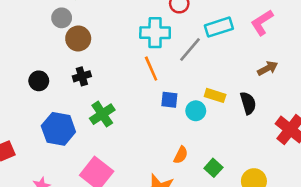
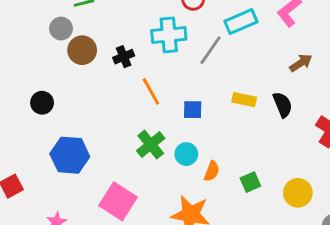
orange line: (151, 69) -> (151, 91), moved
black cross: (82, 76) -> (124, 57), moved
cyan circle: (196, 111) -> (186, 154), moved
green cross: (102, 114) -> (151, 145), moved
green square: (213, 168) -> (250, 182), turned 30

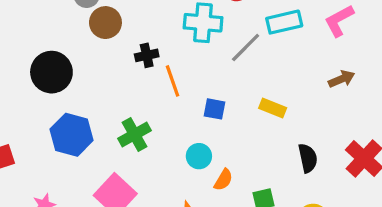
black cross: (124, 57) -> (147, 55), moved
black circle: (42, 103) -> (51, 72), size x1.6
black semicircle: (283, 105) -> (308, 158), moved
green cross: (151, 145) -> (134, 135), moved

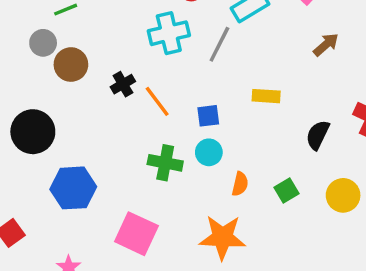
green cross: (134, 135) -> (165, 163), moved, turned -32
cyan circle: (199, 156) -> (209, 152), moved
black semicircle: (308, 158) -> (318, 135), turned -124

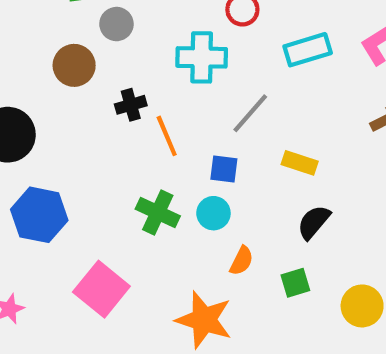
gray circle: (43, 43) -> (116, 24), moved
gray line: (219, 44) -> (250, 113), moved
black semicircle: (318, 135) -> (314, 222), moved

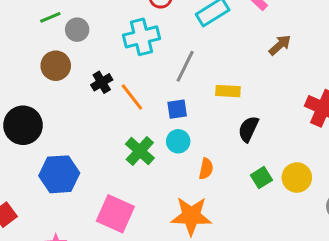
green cross: (158, 213) -> (140, 151), turned 32
green square: (295, 283) -> (261, 178), moved

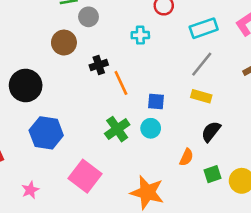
cyan cross: (141, 37) -> (140, 35), size x0.6
gray line: (185, 66) -> (202, 64), moved
orange semicircle: (206, 169) -> (186, 157), moved

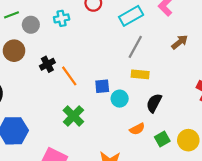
cyan cross: (140, 35) -> (62, 18), moved
cyan circle: (151, 128) -> (120, 99), moved
orange semicircle: (186, 157) -> (137, 129), turned 48

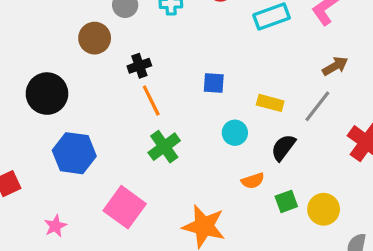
gray line: (135, 47) -> (317, 106), moved
orange line: (69, 76) -> (151, 100), moved
blue square: (102, 86) -> (214, 83), moved

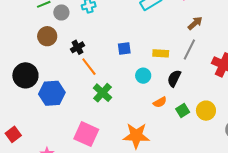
blue hexagon: (74, 153) -> (52, 93), moved

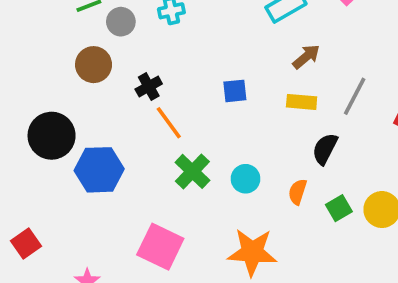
brown arrow: (195, 23) -> (306, 57), moved
cyan circle: (143, 76) -> (246, 179), moved
orange semicircle: (160, 102) -> (298, 192), turned 136

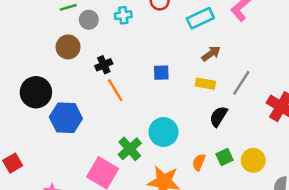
green cross: (192, 171) -> (130, 149), moved
cyan circle: (246, 179) -> (163, 132), size x1.5
orange semicircle: (298, 192) -> (199, 162), moved

